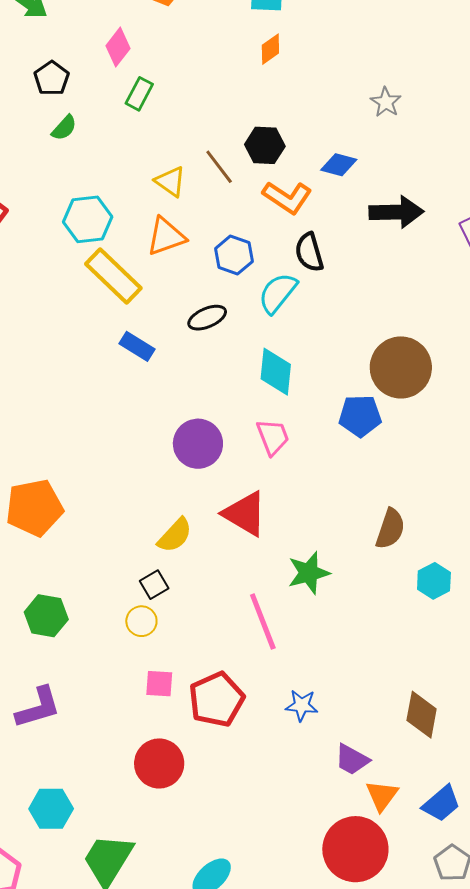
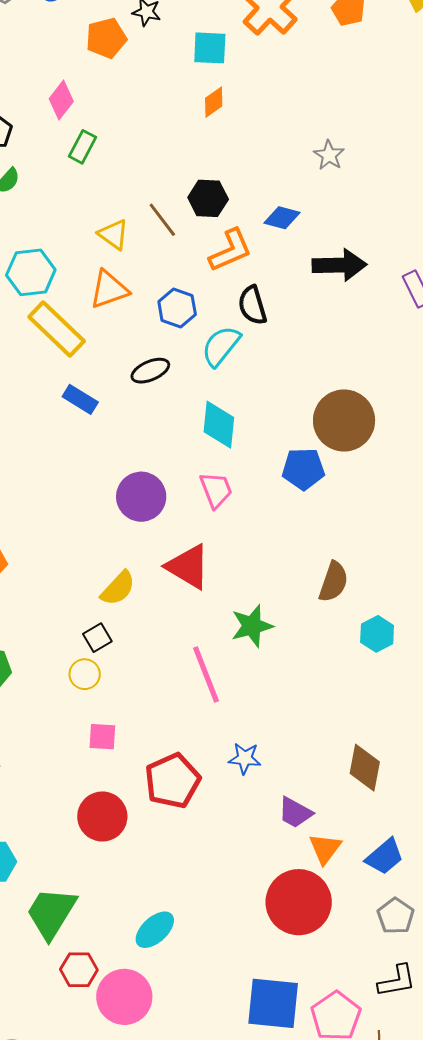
orange L-shape: (287, 197) -> (230, 250), turned -57
red pentagon: (216, 699) -> (173, 781), moved

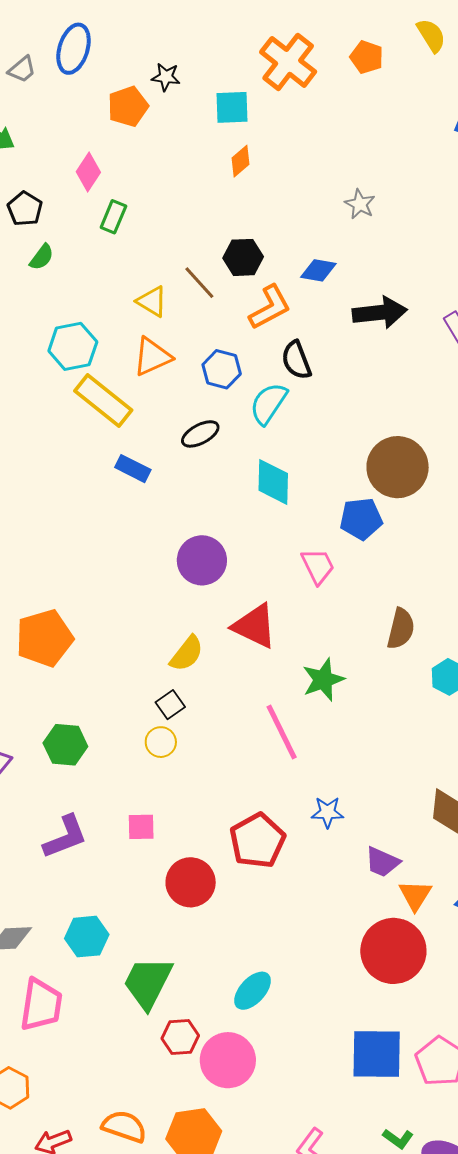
pink trapezoid: (216, 490) -> (318, 566), moved
pink square: (102, 737) -> (141, 827), moved

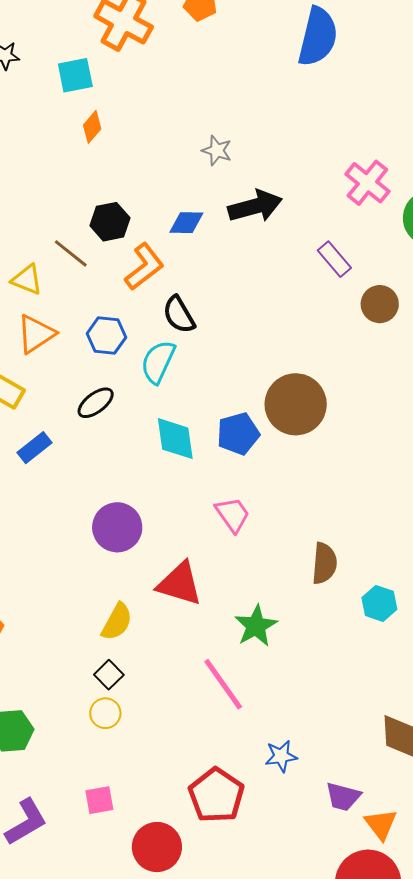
black arrow: (380, 313) -> (255, 206), moved
blue rectangle: (133, 469) -> (35, 448), turned -56
blue pentagon: (361, 519) -> (238, 434), moved

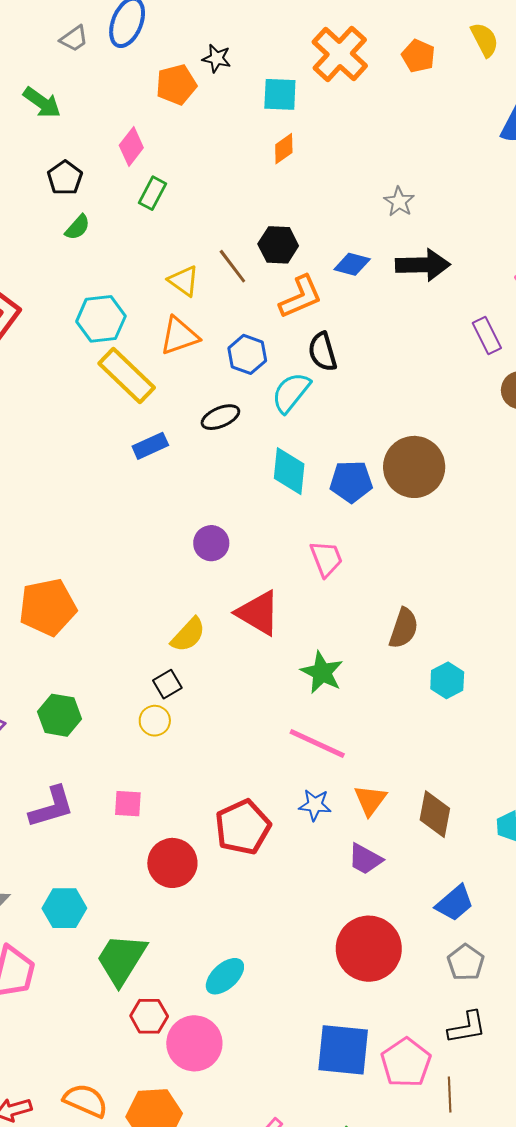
purple circle: (117, 527) -> (211, 543), size x0.7
green star: (256, 626) -> (322, 672), turned -30
pink line: (223, 684) -> (317, 743), moved, turned -44
orange triangle: (381, 824) -> (370, 800), moved

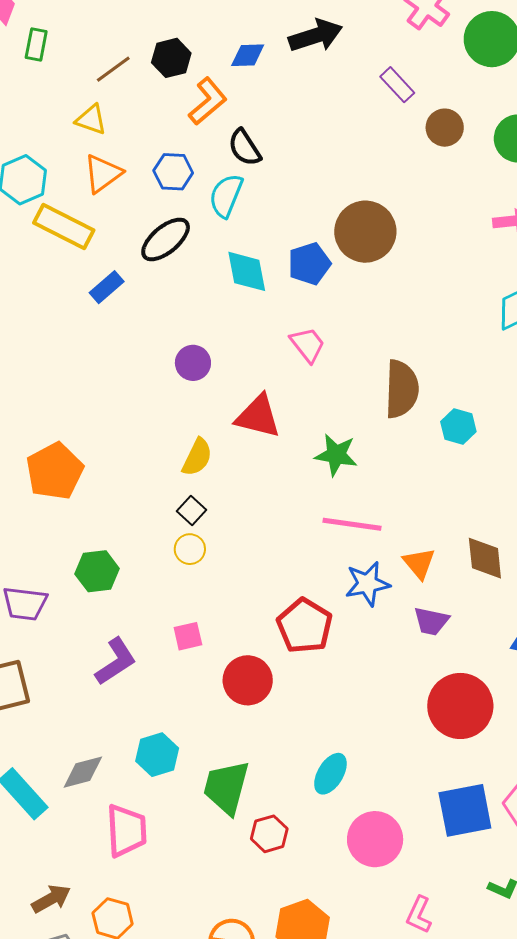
brown line: (232, 266) -> (113, 69), moved, turned -72
black ellipse: (220, 417) -> (166, 239), size x1.4
brown semicircle: (404, 628) -> (402, 389), size x1.4
blue star: (315, 805) -> (367, 584), size x1.4
pink circle: (194, 1043) -> (375, 839), moved

